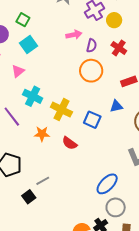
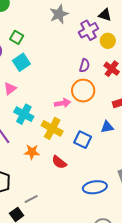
pink arrow: (74, 35) -> (62, 103), moved
blue ellipse: (107, 184) -> (95, 187), moved, turned 35

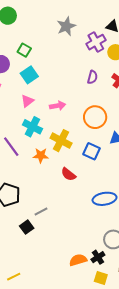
pink triangle: (10, 89) -> (27, 101), moved
orange circle: (83, 91) -> (95, 117), moved
pink arrow: (62, 103) -> (58, 106), moved
orange star: (32, 152) -> (41, 155), moved

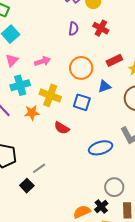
cyan cross: (32, 127) -> (20, 85), turned -36

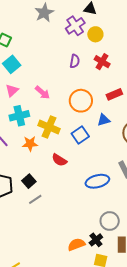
pink arrow: (42, 61) -> (43, 93), turned 56
blue square: (82, 102) -> (80, 135), turned 36
black square: (27, 186) -> (29, 181), moved

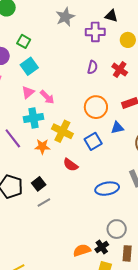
purple cross: (75, 26) -> (95, 32), turned 30
yellow circle: (95, 34) -> (128, 40), moved
pink arrow: (43, 93) -> (47, 97), moved

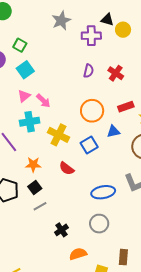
yellow circle: (128, 40) -> (123, 30), moved
orange star: (42, 147) -> (33, 165), moved
gray circle: (117, 229) -> (99, 224), moved
black cross: (102, 247) -> (61, 230), moved

